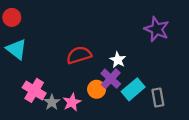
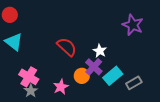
red semicircle: (79, 55) -> (67, 47), turned 60
gray rectangle: (158, 98) -> (134, 83), turned 70
gray star: (52, 102) -> (31, 91), moved

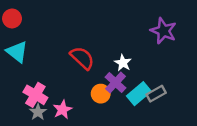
gray rectangle: (134, 83) -> (156, 94), moved
pink star: (61, 87) -> (63, 110), moved

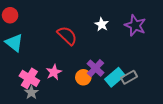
red semicircle: (82, 58) -> (67, 36), moved
white star: (123, 63) -> (102, 24), moved
pink star: (63, 110) -> (54, 72), moved

